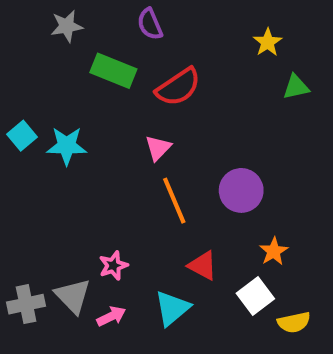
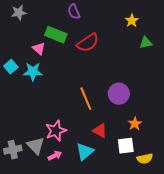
gray star: (67, 26) -> (19, 13), moved
pink triangle: (158, 148) -> (39, 49), moved, turned -32
pink star: (113, 266) -> (56, 131), size x1.5
white square: (255, 296) -> (126, 146), turned 30

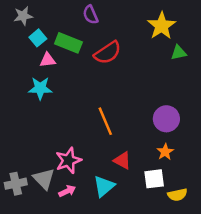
yellow star: (132, 21) -> (161, 26), size x1.6
pink triangle: (39, 49) -> (48, 60), turned -48
cyan square: (11, 67) -> (38, 38), moved
purple circle: (119, 94) -> (166, 119), moved

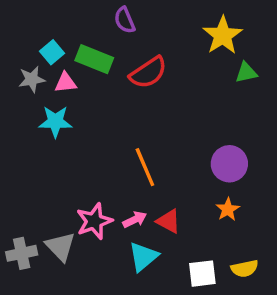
gray star: (23, 16) -> (32, 79), moved
white square: (154, 179) -> (202, 274), moved
pink arrow: (67, 191) -> (135, 220), moved

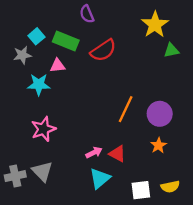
pink triangle: (66, 83) -> (58, 66), moved
orange line: (145, 167) -> (126, 109), moved, turned 48
pink star: (94, 221) -> (43, 129), moved

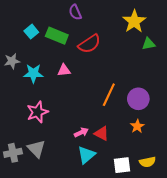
gray star: (22, 55) -> (12, 61), moved
pink triangle: (58, 66) -> (64, 70), moved

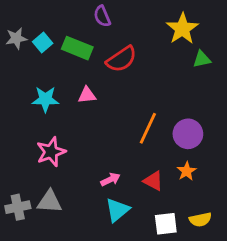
gray star: (12, 61) -> (16, 38), moved
red triangle: (102, 133) -> (153, 181), moved
gray triangle: (36, 149) -> (50, 202), turned -42

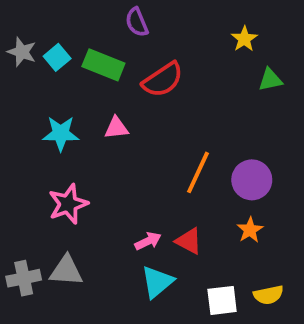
yellow star: (182, 29) -> (244, 39), size x0.6
gray star: (16, 38) -> (22, 52), turned 30
red triangle: (153, 181) -> (189, 241), moved

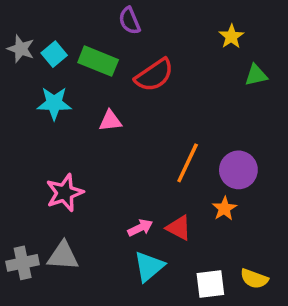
cyan star: (61, 133) -> (54, 103), moved
orange star: (250, 230) -> (224, 209), moved
yellow semicircle: (268, 295) -> (254, 279), turned 32

